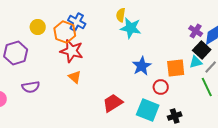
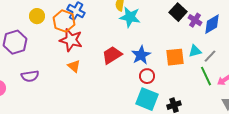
black square: (202, 50) -> (178, 12), moved
red circle: (161, 87) -> (147, 76), moved
red trapezoid: (113, 103) -> (112, 55), moved

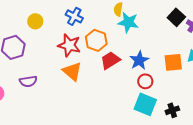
orange hexagon: (64, 21) -> (96, 40), moved
orange triangle: (74, 66) -> (72, 71), size x1.5

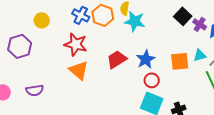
orange hexagon: (96, 40) -> (103, 15), moved
purple semicircle: (28, 81) -> (35, 90), moved

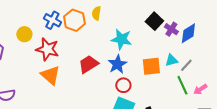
yellow circle: (42, 20) -> (24, 34), moved
cyan star: (135, 21) -> (121, 39), moved

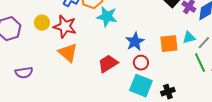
yellow circle: (24, 34) -> (42, 23), moved
cyan star: (121, 39) -> (107, 17), moved
red trapezoid: (88, 64) -> (108, 64), moved

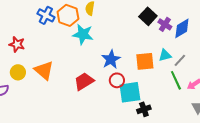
yellow circle: (42, 23) -> (18, 72), moved
red star: (65, 27) -> (17, 44), moved, size x0.7
cyan square: (141, 86) -> (130, 92), moved, turned -30

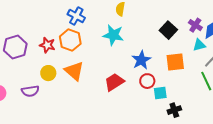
orange hexagon: (68, 15) -> (70, 40), moved
black square: (148, 16) -> (168, 30), moved
cyan triangle: (165, 55) -> (199, 45), moved
cyan square: (130, 92) -> (160, 93), size x0.6

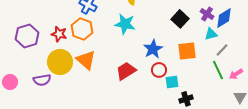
yellow circle: (48, 73) -> (60, 62), size x1.6

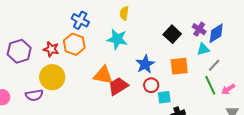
orange triangle: (86, 60) -> (103, 75), moved, turned -30

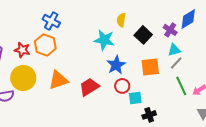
yellow semicircle: (124, 13) -> (121, 20), moved
blue diamond: (216, 33) -> (188, 19), moved
cyan star: (117, 39) -> (104, 40), moved
gray line: (214, 65) -> (176, 63), moved
orange triangle: (103, 75) -> (58, 80), moved, turned -30

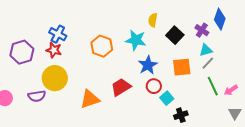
blue diamond: (188, 19) -> (220, 19), turned -40
blue cross: (51, 21) -> (58, 34), moved
orange hexagon: (45, 45) -> (102, 46), moved
orange triangle: (58, 80) -> (90, 99), moved
cyan square: (135, 98) -> (167, 98), turned -32

